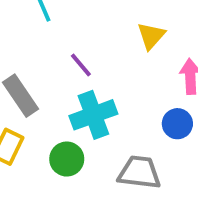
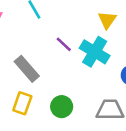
cyan cross: (93, 115) -> (95, 52), moved, turned -32

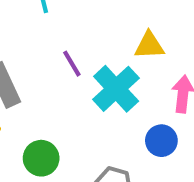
yellow triangle: (107, 20) -> (149, 45), turned 36

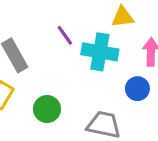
cyan cross: (116, 89) -> (100, 52), turned -33

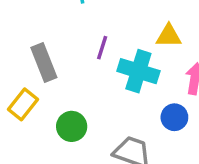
purple line: (65, 35) -> (102, 48), turned 45

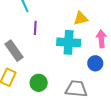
purple line: (102, 48) -> (35, 28), moved

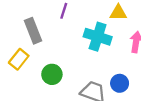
blue circle: (95, 63) -> (120, 83), moved

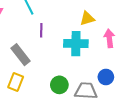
green circle: (52, 74) -> (59, 85), moved

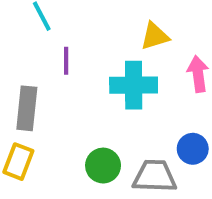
gray rectangle: (20, 55) -> (27, 108), turned 45

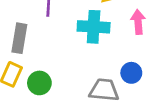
green circle: (103, 166) -> (39, 83), moved

